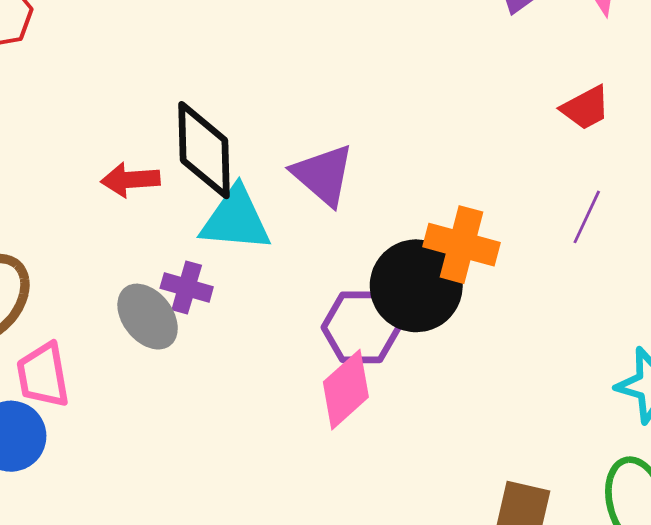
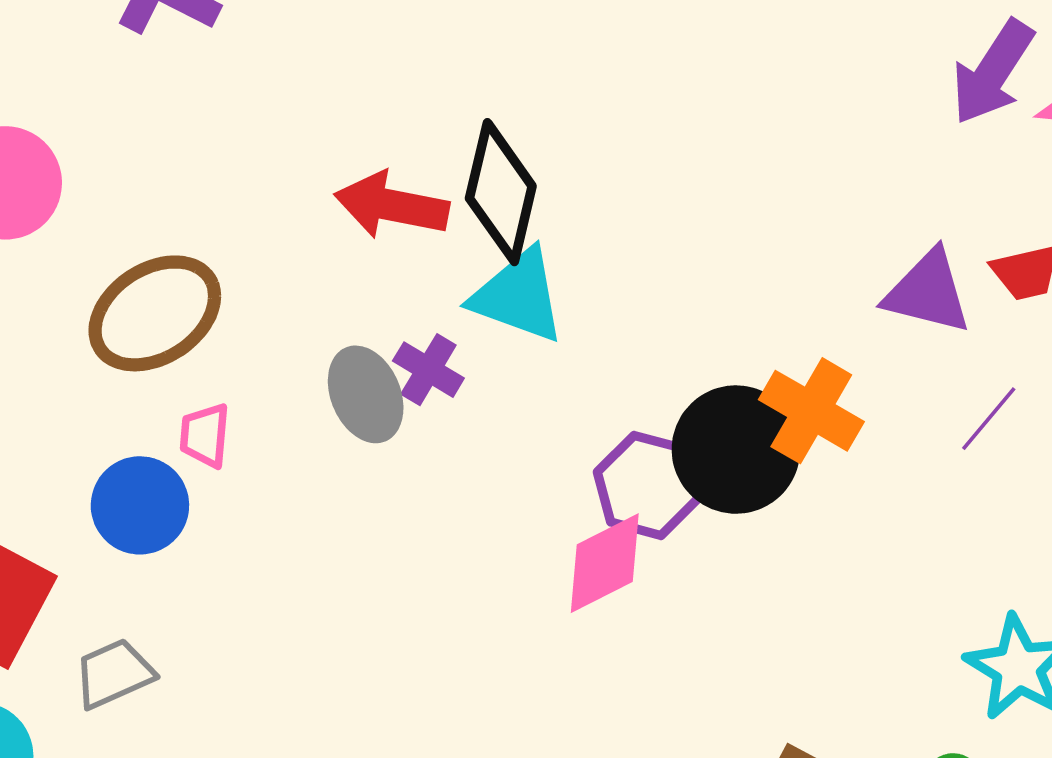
purple triangle: (323, 175) -> (928, 292), moved, turned -42
red arrow: (130, 180) -> (392, 205), size x1.4
pink trapezoid: (43, 375) -> (205, 435), size x0.7

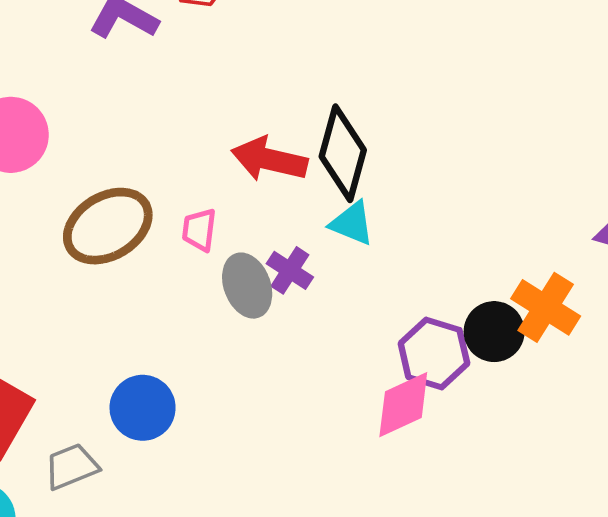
cyan triangle: (518, 296) -> (352, 223), size x0.7
pink trapezoid: (205, 435) -> (199, 230), moved
black circle: (736, 450) -> (494, 332), size x0.7
blue circle: (140, 505) -> (143, 408), moved

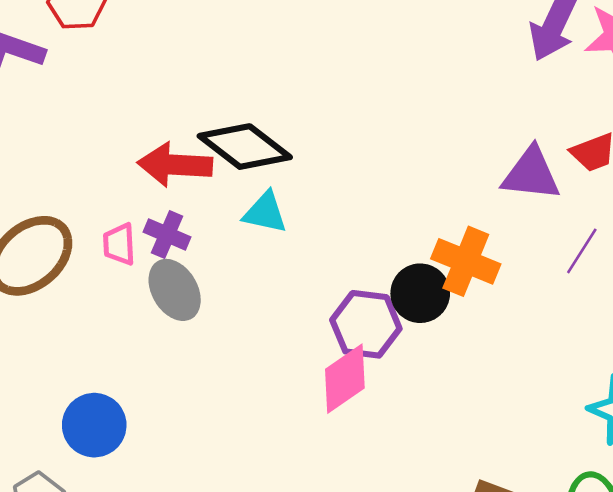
black diamond: (343, 153) -> (245, 147), turned -58
purple cross: (290, 270) -> (167, 235), moved

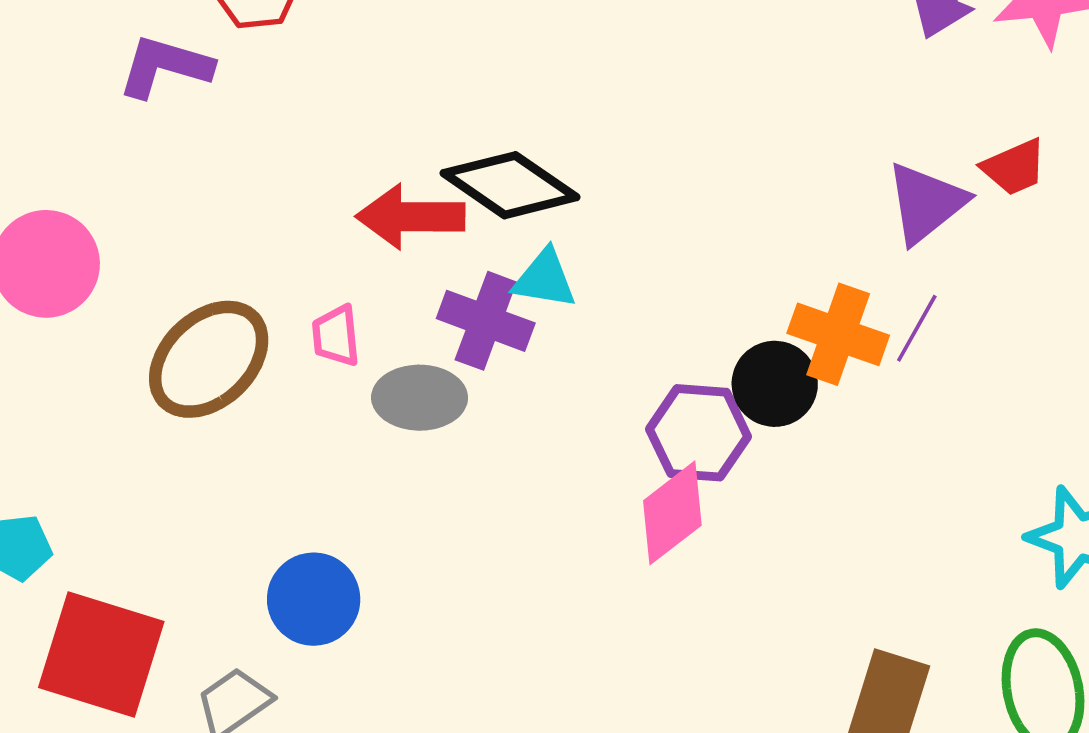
purple triangle: (531, 174) -> (926, 203), turned -42
purple cross: (167, 235) -> (486, 321), moved, size x1.4
purple line: (582, 251) -> (917, 328), moved
gray ellipse: (175, 290) -> (420, 398), turned -56

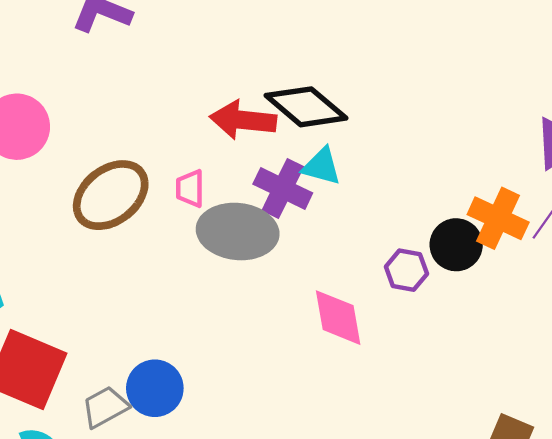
gray ellipse: (420, 398) -> (238, 232), size x1.4
purple hexagon: (699, 433) -> (406, 270), size x0.7
pink diamond: (672, 513) -> (338, 318), moved, turned -68
blue circle: (314, 599) -> (155, 388), moved

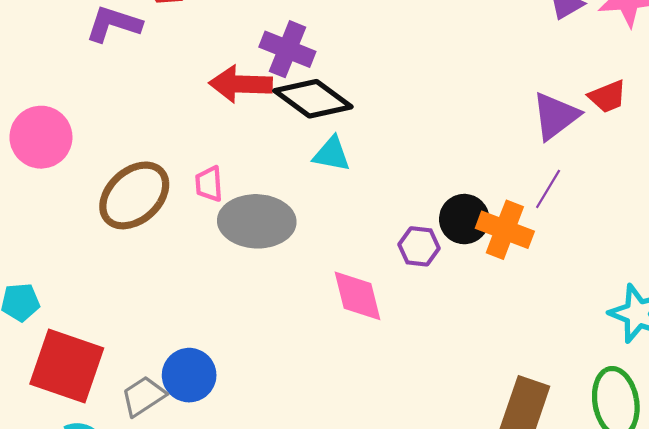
red arrow: (243, 120) -> (241, 84), moved
purple cross: (283, 188) -> (287, 49), moved
orange cross: (498, 218) -> (505, 230), moved

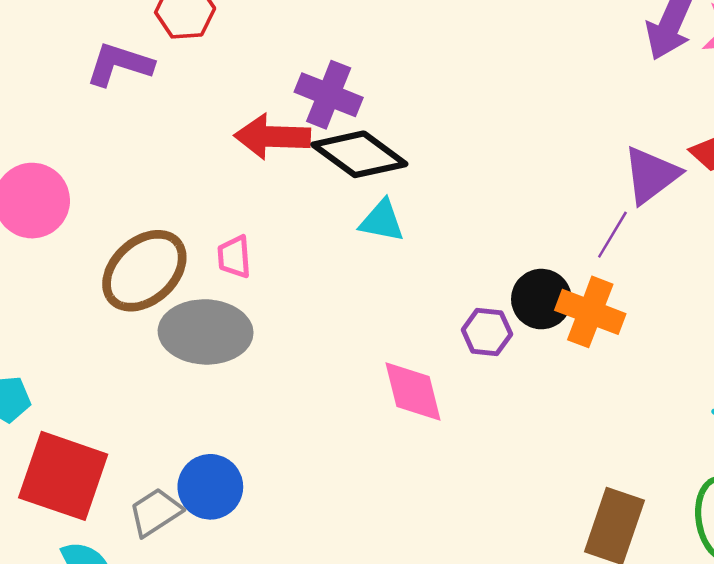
purple line: (548, 189) -> (612, 235), moved
gray ellipse: (257, 221) -> (206, 332), moved

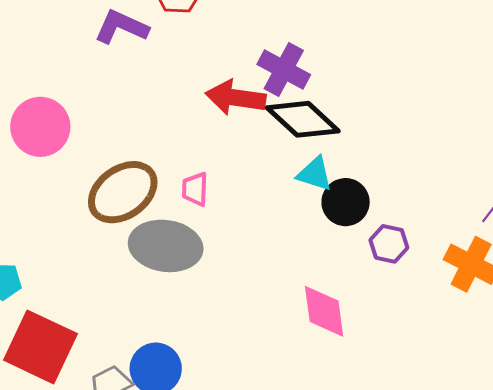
black circle: (541, 299) -> (346, 202), moved
purple hexagon: (487, 332) -> (389, 244), moved

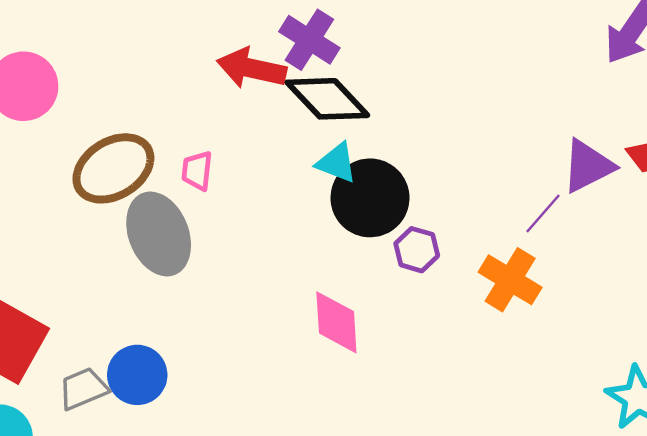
black circle: (346, 202) -> (370, 198), size x1.4
gray ellipse: (166, 246) -> (159, 234), turned 56

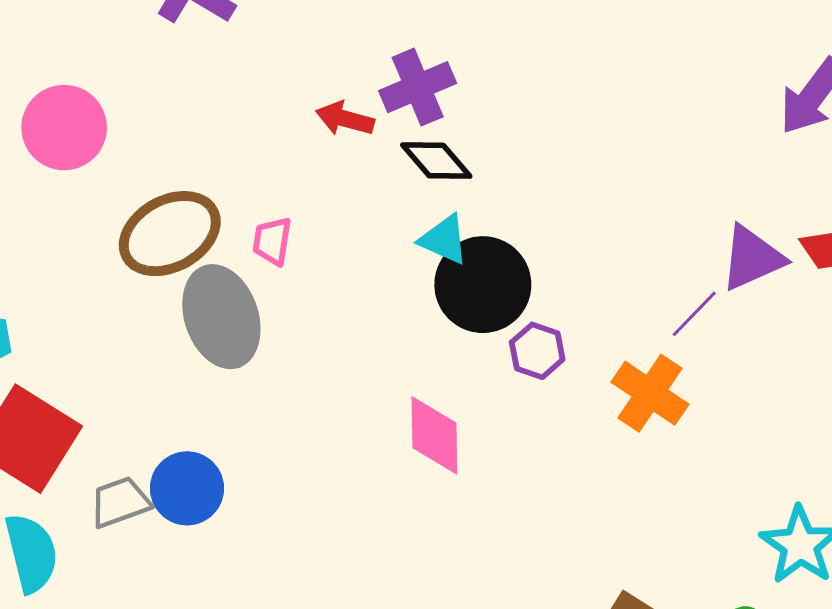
purple cross: (309, 40) -> (418, 87), turned 32
red arrow: (251, 68) -> (345, 119), size x0.7
black diamond: (327, 99) -> (436, 161), size x0.7

